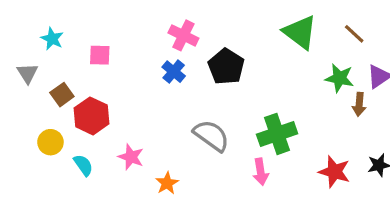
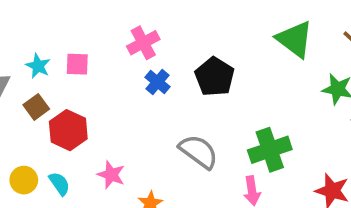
pink cross: (183, 35) -> (143, 43), moved, turned 36
cyan star: (52, 39) -> (38, 66), moved
yellow circle: (50, 142) -> (24, 180), moved

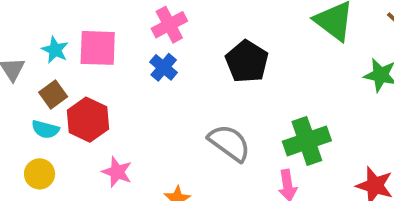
pink square: (77, 64) -> (98, 48), size x1.5
blue cross: (157, 82) -> (164, 67), moved
pink star: (111, 175) -> (117, 172), moved
cyan semicircle: (59, 184) -> (45, 129), moved, turned 140

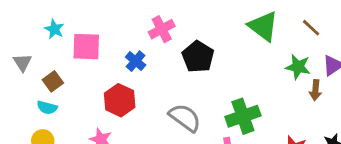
pink cross: (169, 25) -> (162, 29), moved
cyan star: (55, 50) -> (54, 29), moved
red hexagon: (88, 120) -> (120, 100), moved

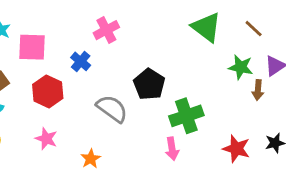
black pentagon: (198, 57) -> (149, 84), moved
red hexagon: (120, 100) -> (48, 91), moved
gray semicircle: (185, 118) -> (112, 109), moved

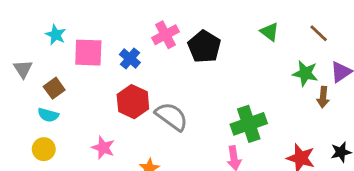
green triangle: (206, 27) -> (270, 32), size x0.6
blue cross: (81, 61) -> (130, 59), moved
black pentagon: (149, 84) -> (204, 47), moved
red hexagon: (48, 91) -> (133, 102), moved

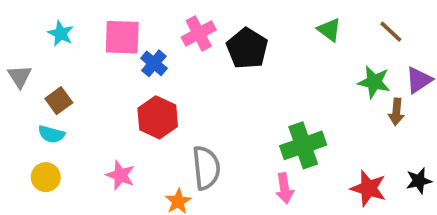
pink square: (88, 53) -> (122, 37), moved
gray semicircle: (172, 116) -> (206, 168), moved, turned 48

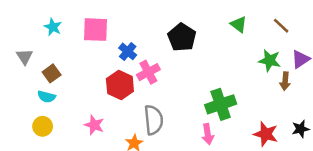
pink cross: (199, 33) -> (148, 72), moved
blue cross: (154, 63) -> (128, 51), moved

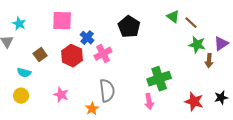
brown line: (281, 26) -> (191, 23), moved
cyan star: (53, 27) -> (19, 24), moved
brown square: (52, 73) -> (40, 55), moved
red hexagon: (120, 85) -> (72, 56), moved

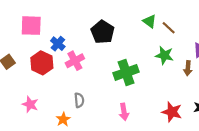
green star: (197, 45) -> (164, 55), moved
green cross: (159, 79) -> (126, 72), moved
gray semicircle: (107, 91) -> (79, 100), size x0.6

